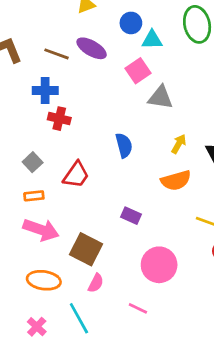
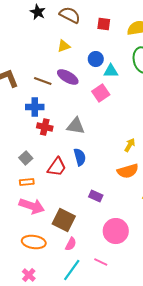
gray triangle: (160, 97) -> (76, 126), moved
blue semicircle: (124, 145) -> (80, 157), moved
cyan line: (79, 318) -> (72, 270), moved, turned 65

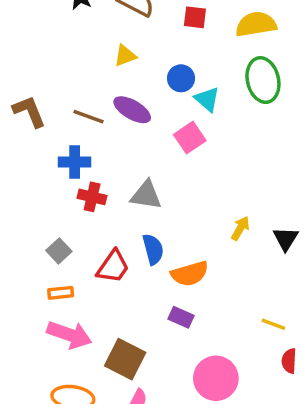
cyan triangle: (111, 71) -> (207, 99), turned 42
orange semicircle: (128, 171) -> (190, 274), moved

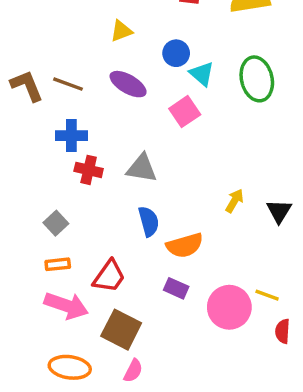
green ellipse: (263, 80) -> (257, 79), moved
brown line: (89, 117) -> (68, 84), moved
red trapezoid: (113, 267) -> (109, 276), moved
pink circle: (216, 378) -> (229, 307), moved

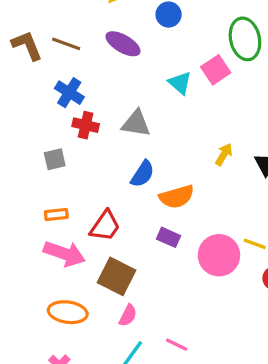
cyan triangle: (202, 74) -> (180, 83), moved
pink square: (185, 112) -> (216, 70), moved
blue cross: (71, 136) -> (69, 93), turned 32
blue semicircle: (149, 221) -> (143, 174), turned 48
gray square: (56, 223) -> (55, 159), moved, turned 30

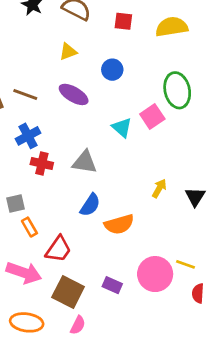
blue cross: (69, 93) -> (28, 136), turned 30
gray square: (55, 159) -> (16, 204), moved
orange rectangle: (56, 215) -> (29, 227), moved, turned 66
purple rectangle: (169, 237) -> (112, 285), moved

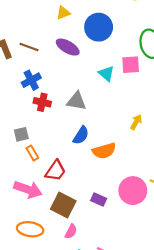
blue circle: (112, 70) -> (99, 27), size x1.6
pink square: (152, 117) -> (131, 65), turned 30

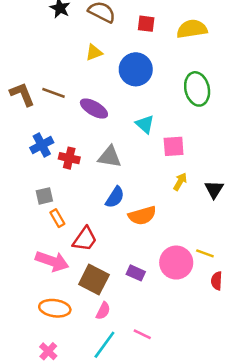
purple ellipse: (68, 47) -> (94, 109), moved
pink square: (131, 65) -> (174, 146), moved
blue cross: (31, 80) -> (42, 145), moved

